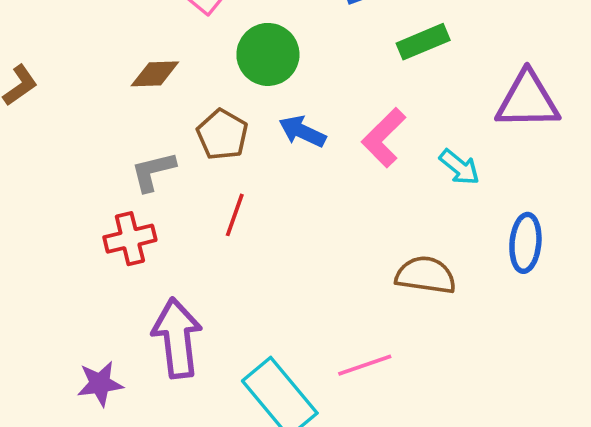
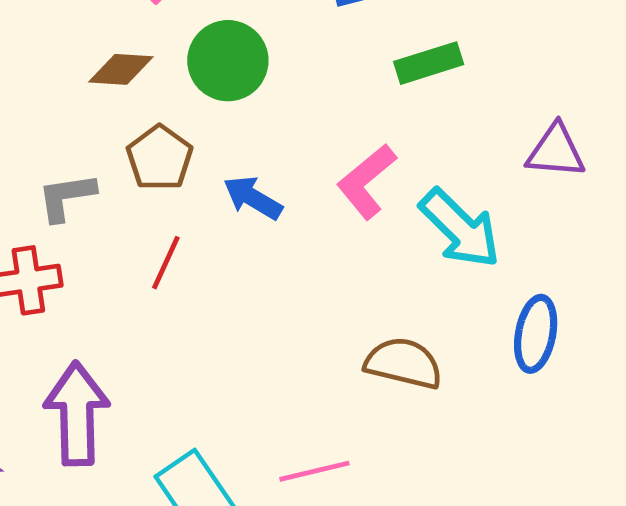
brown diamond: (155, 74) -> (121, 69), moved
purple triangle: (528, 100) -> (556, 151), size x0.7
blue arrow: (302, 131) -> (253, 198), moved
cyan arrow: (459, 167) -> (460, 228), size x1.6

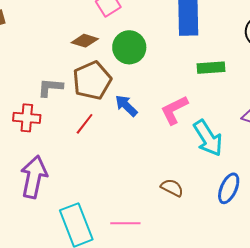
brown pentagon: (160, 158) -> (92, 80), size x1.4
brown semicircle: (404, 363) -> (172, 188), size x0.7

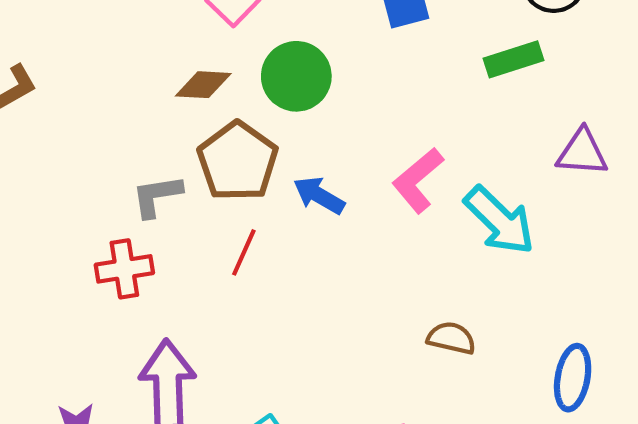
green rectangle: (211, 68) -> (513, 59), moved
blue ellipse: (229, 188) -> (573, 378), moved

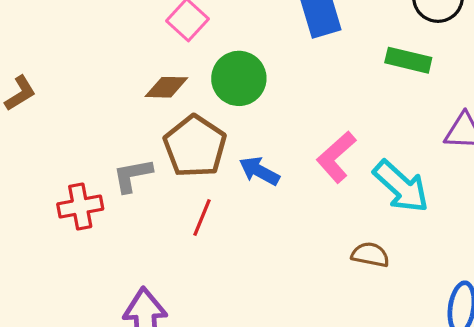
green rectangle: (513, 59) -> (408, 60), turned 33
red cross: (124, 269) -> (80, 206), moved
brown semicircle: (451, 338) -> (370, 255), moved

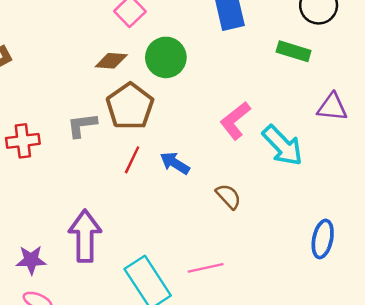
blue arrow: (259, 171) -> (175, 163), moved
red cross: (80, 206) -> (23, 141), moved
brown semicircle: (370, 255) -> (228, 196), moved, turned 32

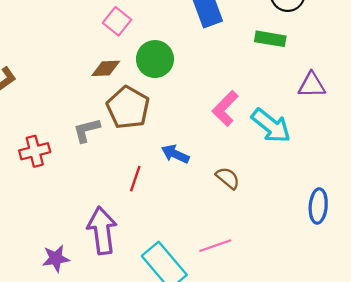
red line: (132, 160) -> (135, 179), moved

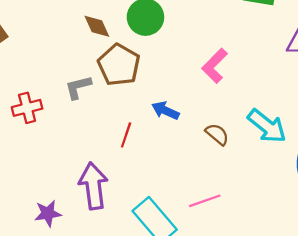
brown diamond: (106, 68) -> (97, 26), turned 68
cyan arrow: (271, 126) -> (267, 126), moved

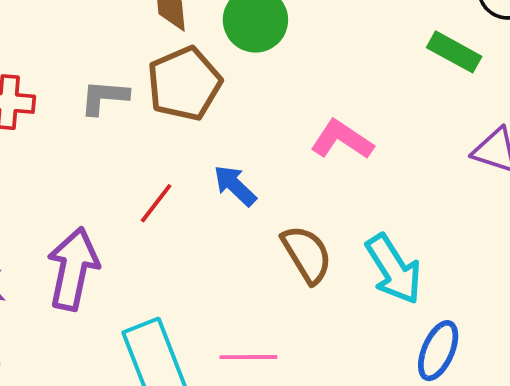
pink L-shape: (215, 66) -> (342, 140), turned 60
brown semicircle: (217, 134) -> (307, 254), size x1.4

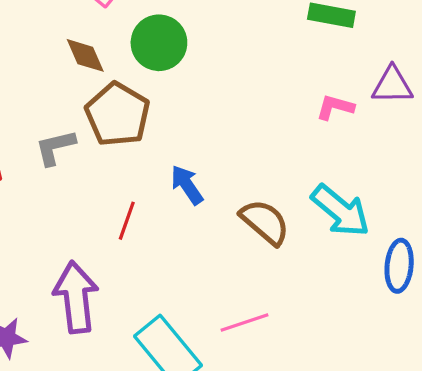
pink L-shape: (342, 140) -> (335, 107), moved, size x0.7
blue arrow: (235, 186) -> (187, 185), turned 30

